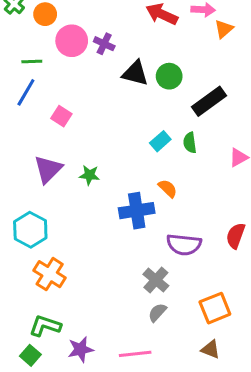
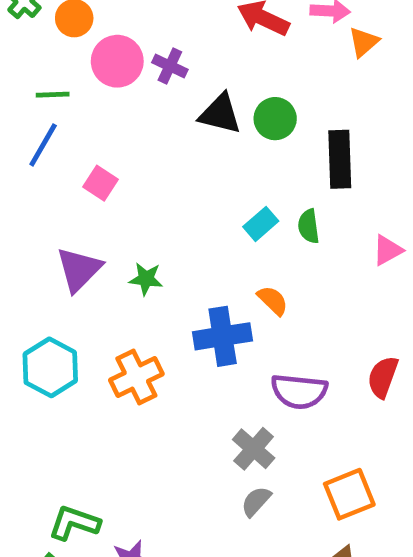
black rectangle: (209, 101) -> (340, 159), turned -56
orange cross: (50, 274) -> (136, 377), moved, turned 32

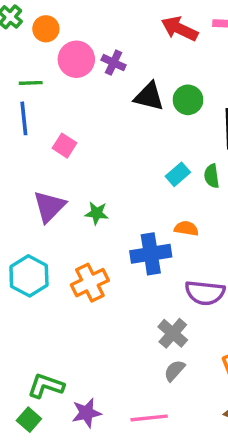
blue line: (43, 145) -> (24, 118), turned -36
orange semicircle: (273, 300) -> (186, 228), turned -35

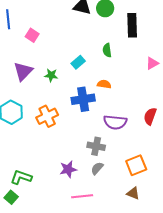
cyan rectangle: (178, 174) -> (78, 62), moved
green semicircle: (212, 176) -> (107, 50), moved
gray cross: (173, 333) -> (96, 146), turned -30
purple star: (86, 413) -> (68, 169), moved

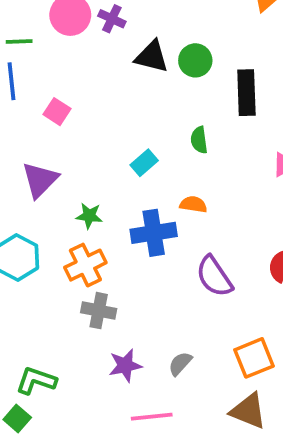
green star: (51, 75) -> (89, 216), moved
purple semicircle: (115, 122) -> (214, 276), turned 50
gray cross: (96, 146) -> (99, 311), moved
brown triangle: (133, 193) -> (248, 411), size x1.5

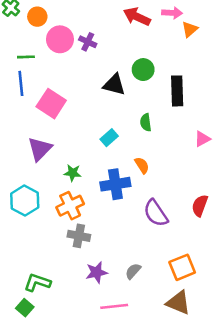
black triangle: (152, 57) -> (114, 85), moved
pink square: (57, 112) -> (51, 104), size x1.6
orange semicircle: (193, 204) -> (142, 165), turned 48

